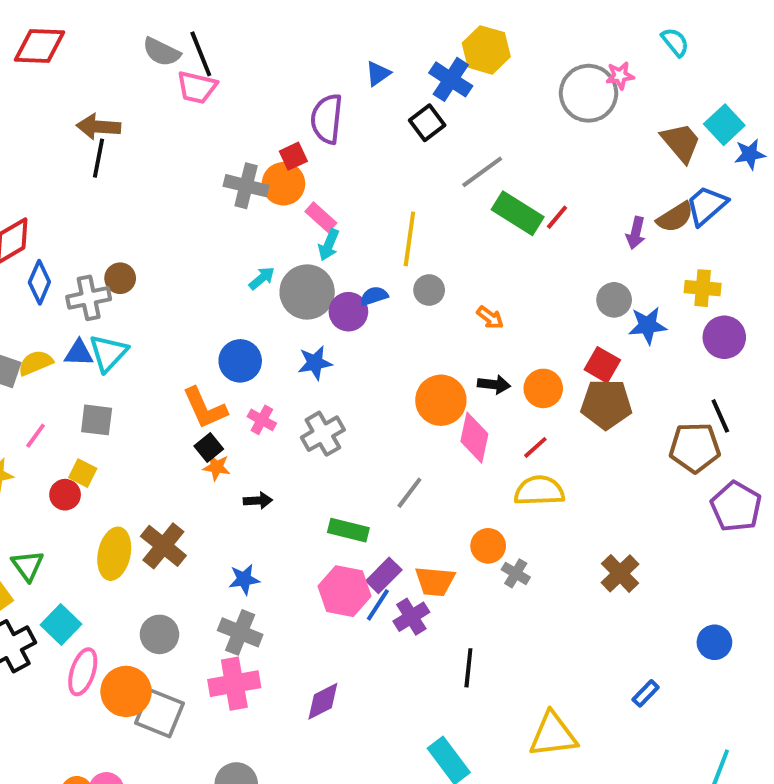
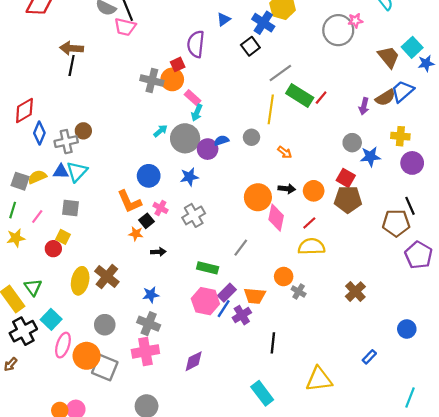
yellow line: (409, 239) -> (271, 109), moved
black square: (209, 447) -> (147, 221), moved

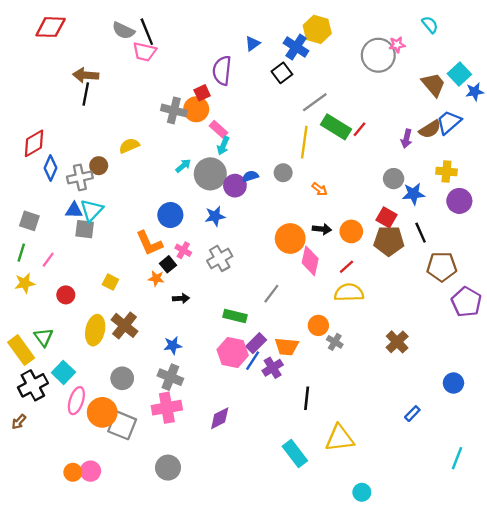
yellow semicircle: (37, 177) -> (129, 146), moved
black line: (410, 206) -> (421, 233), moved
gray square: (70, 208) -> (85, 229), moved
yellow square: (63, 237) -> (110, 282), moved
yellow triangle: (319, 379) -> (340, 438), moved

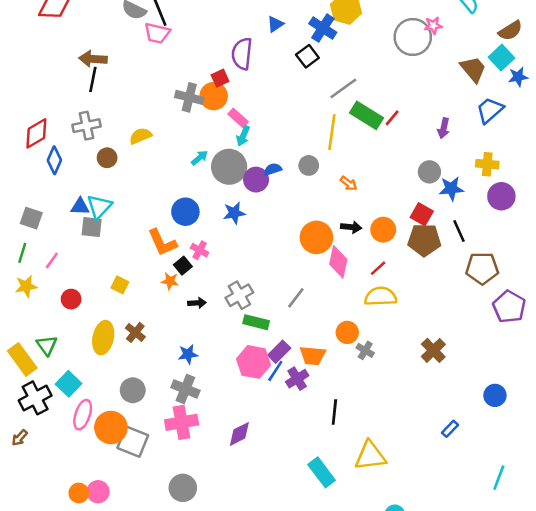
brown semicircle: (430, 129) -> (510, 31), moved
gray cross: (80, 177) -> (86, 126), moved
gray cross: (220, 258) -> (239, 295), moved
brown cross: (125, 325) -> (135, 332), size x0.7

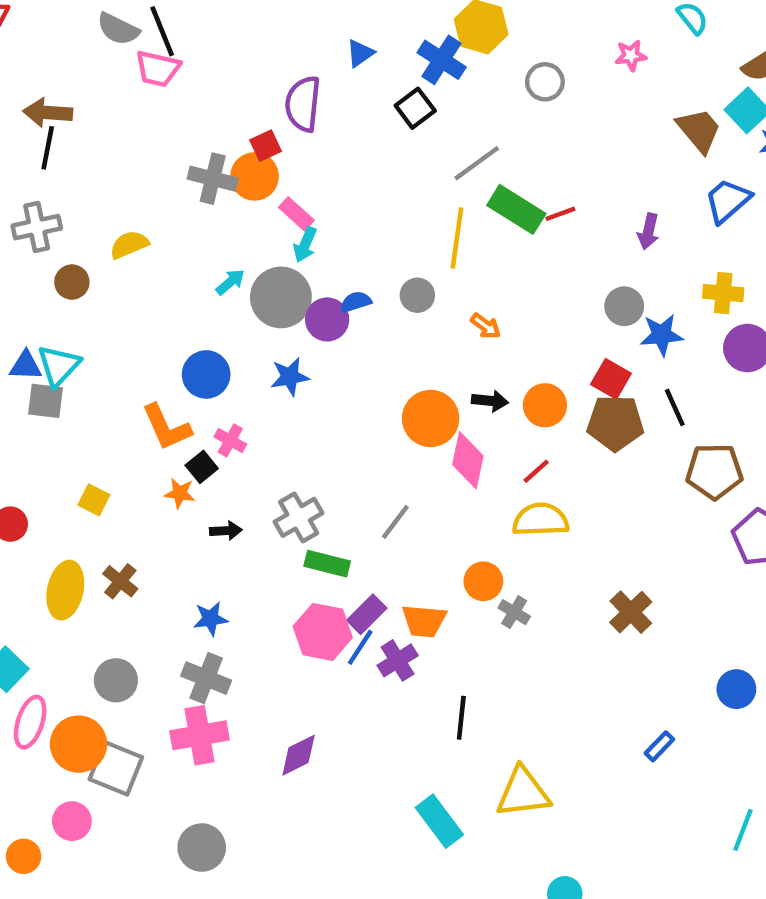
gray circle: (413, 37) -> (545, 82), moved, size x0.6
red line: (392, 118) -> (560, 214), turned 30
pink circle: (98, 492) -> (72, 821), moved

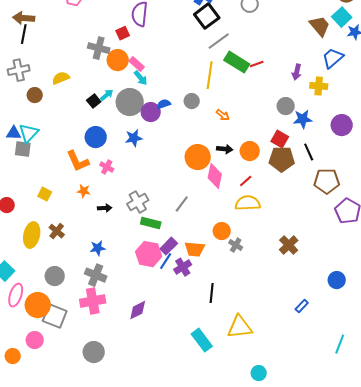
black square: (415, 108) -> (207, 16), moved, size x1.4
orange circle: (255, 176) -> (118, 60), moved
cyan arrow: (305, 245) -> (141, 78), turned -63
yellow cross: (723, 293) -> (319, 86), moved
black square: (202, 467) -> (94, 101), moved

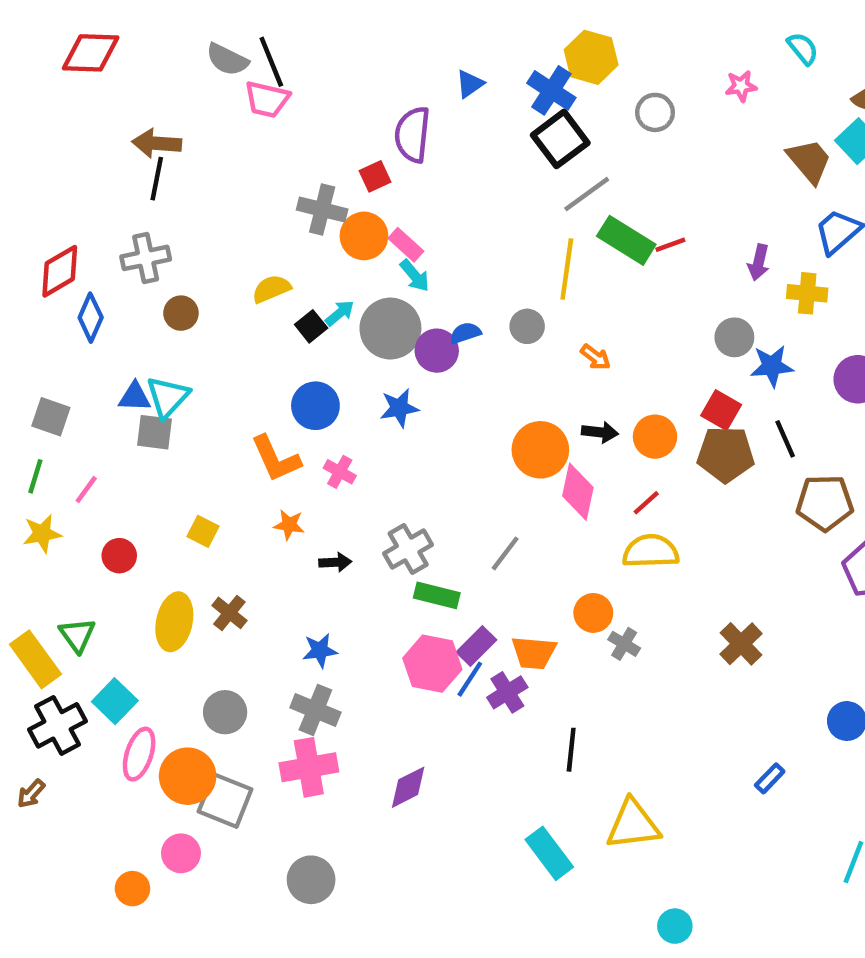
yellow semicircle: (61, 78) -> (271, 289), moved

